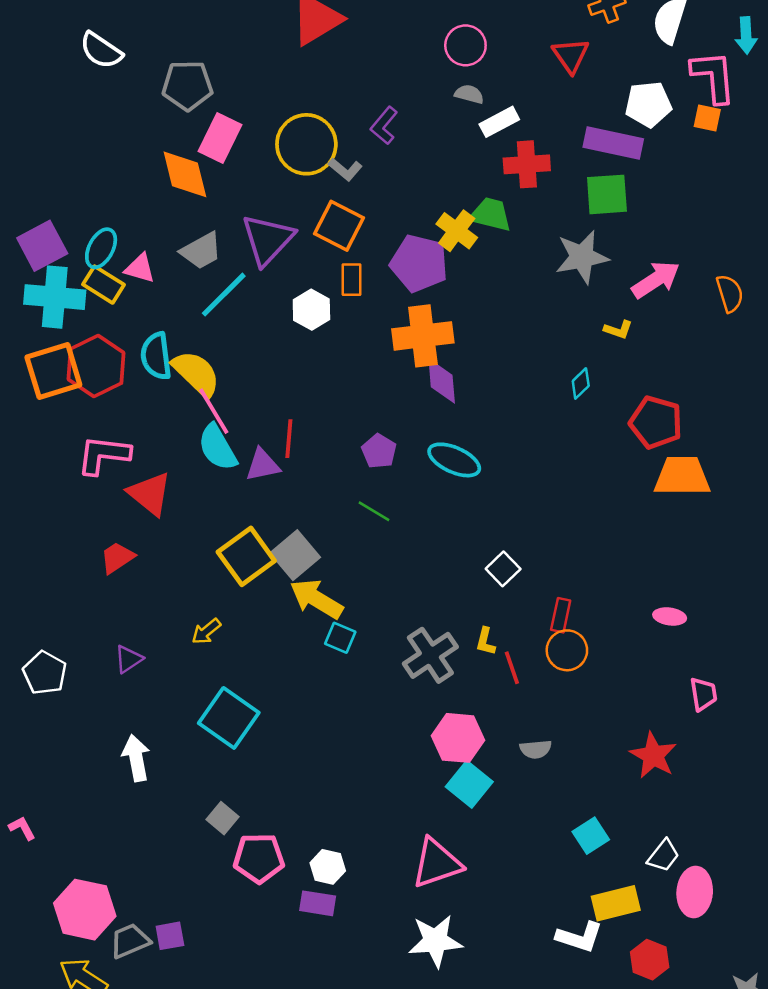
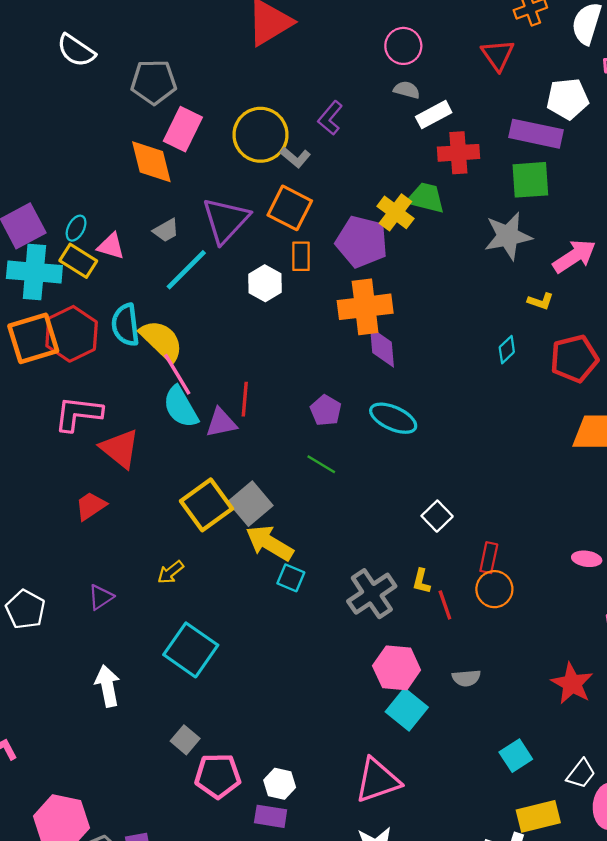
cyan ellipse: (101, 248) -> (76, 228), size x0.7
gray trapezoid: (201, 251) -> (166, 230), size x0.7
red pentagon: (656, 422) -> (574, 359), moved, turned -30

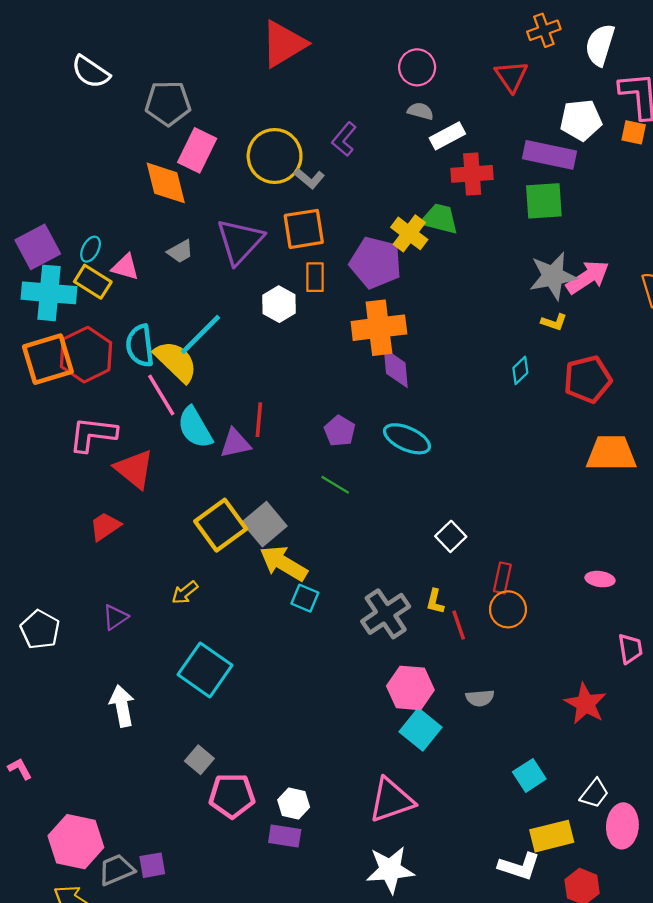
orange square: (290, 208) -> (304, 229), turned -36
gray star: (508, 236) -> (553, 276), moved
cyan line: (186, 270) -> (200, 334), moved
pink line: (177, 374) -> (161, 395), moved

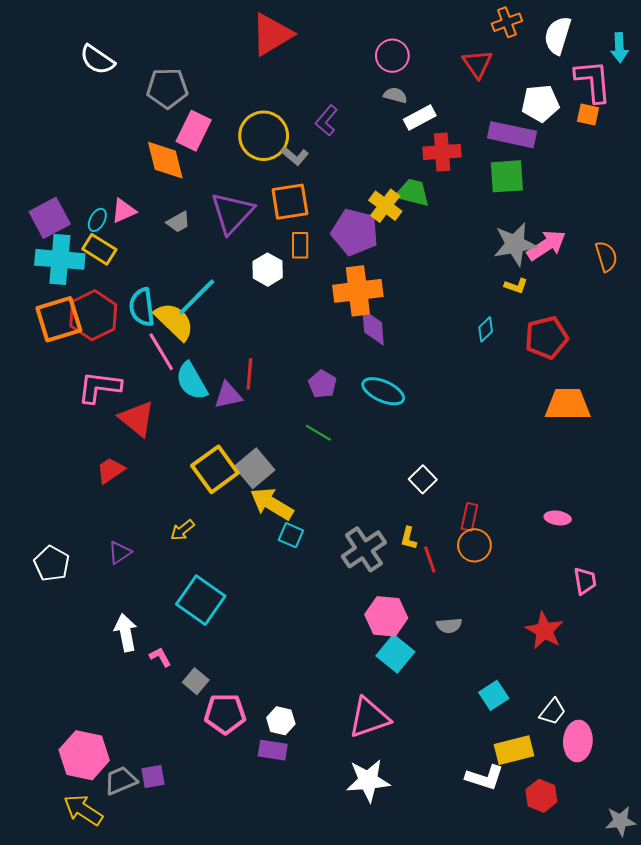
pink triangle: (125, 267) -> (124, 211), moved, turned -40
pink L-shape: (20, 769) -> (160, 657), moved

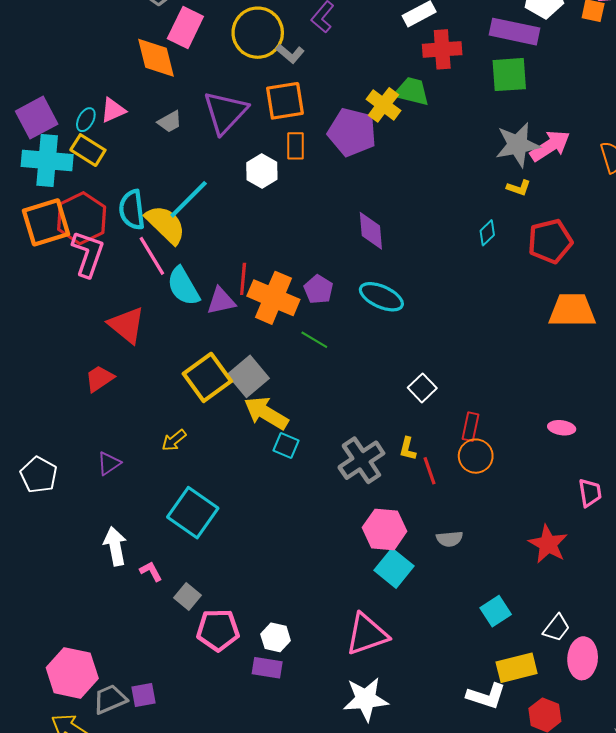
orange cross: (358, 291) -> (273, 298), moved, turned 30
pink L-shape: (99, 387) -> (88, 254), moved, turned 102

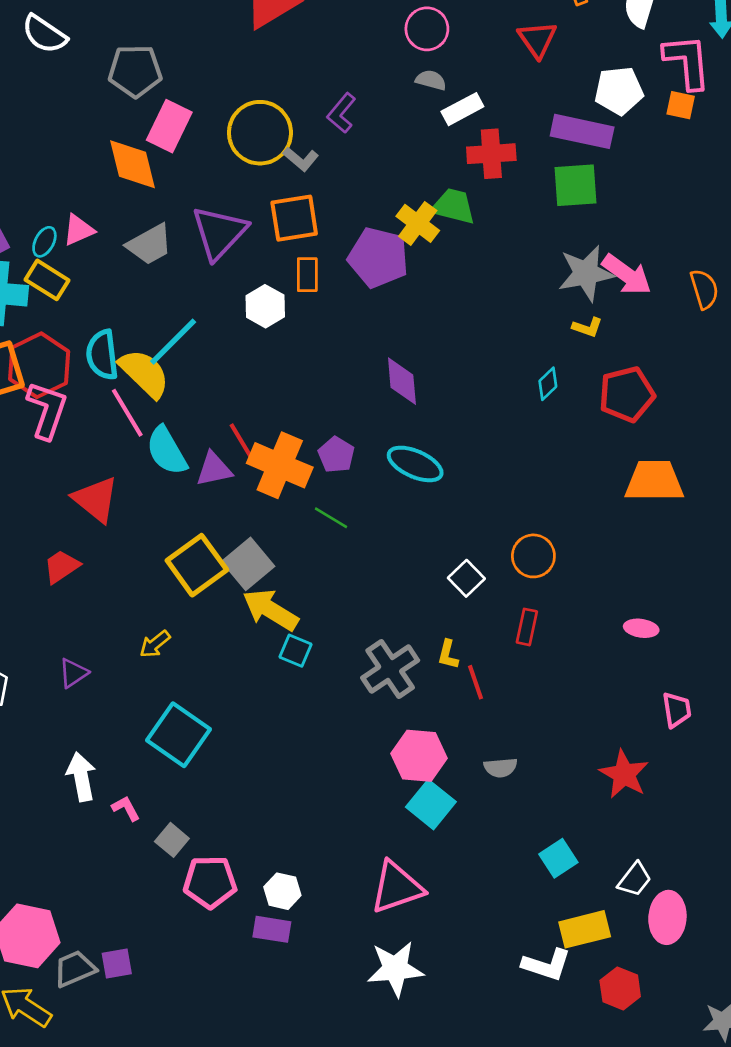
gray trapezoid: (170, 122) -> (150, 244), size x1.5
pink arrow: (550, 146) -> (627, 275), turned 69
red line: (243, 279) -> (242, 442), turned -36
orange circle: (476, 456) -> (533, 556), moved

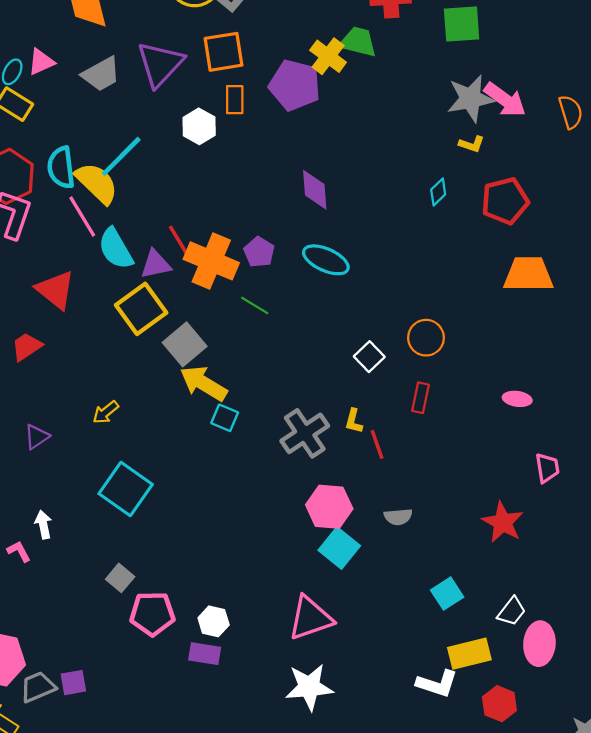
yellow square: (197, 565) -> (141, 309), moved
white arrow: (81, 777) -> (43, 525), size x0.7
pink L-shape: (126, 808) -> (19, 551), moved

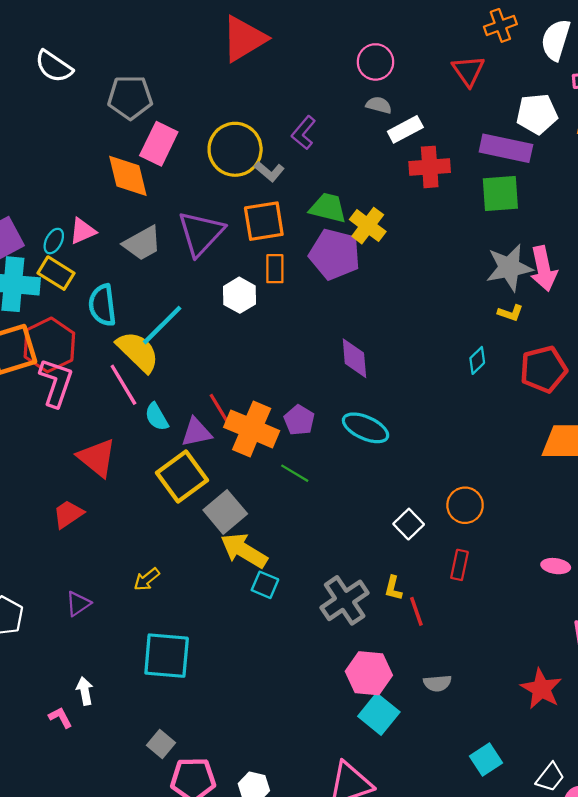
green trapezoid: (358, 42) -> (328, 208), moved
pink arrow: (505, 100) -> (544, 269), turned 42
cyan semicircle: (61, 168) -> (102, 305), moved
cyan semicircle: (116, 249) -> (157, 417), size x0.7
cyan square: (126, 489) -> (167, 656), turned -30

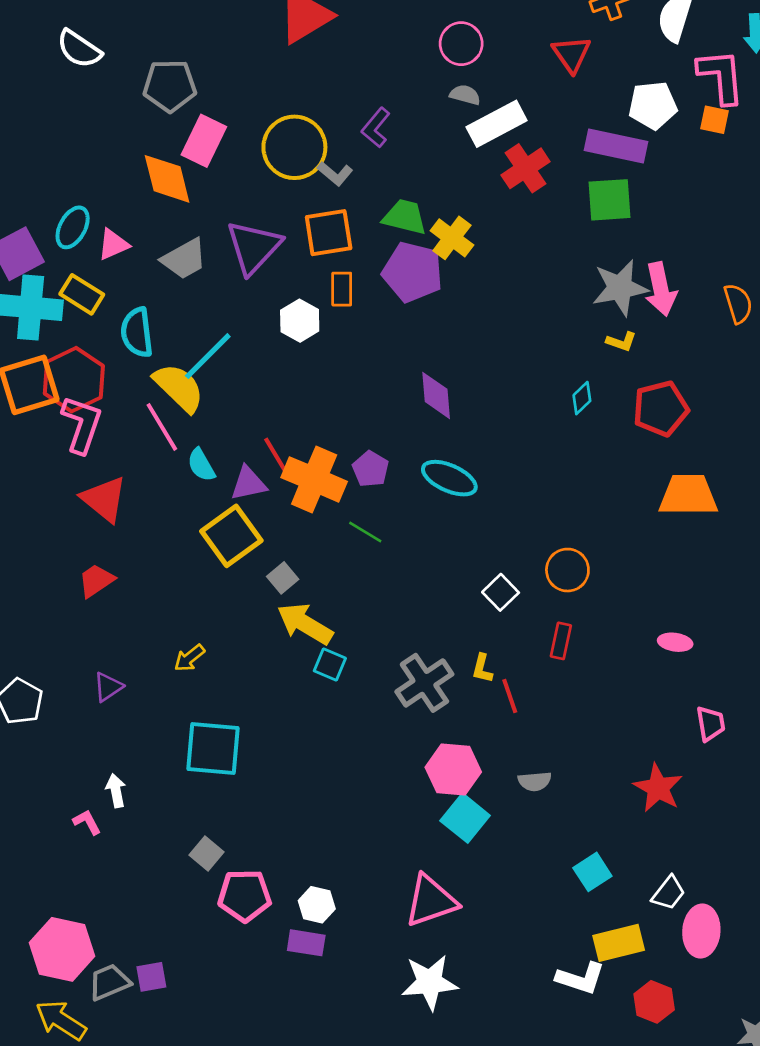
white rectangle: (405, 129) -> (497, 124), size x1.4
red cross: (430, 167) -> (525, 168), turned -30
cyan ellipse: (54, 241) -> (73, 227), moved, size x1.4
red triangle: (97, 458) -> (104, 499), moved
gray square: (225, 512) -> (283, 578), size x0.6

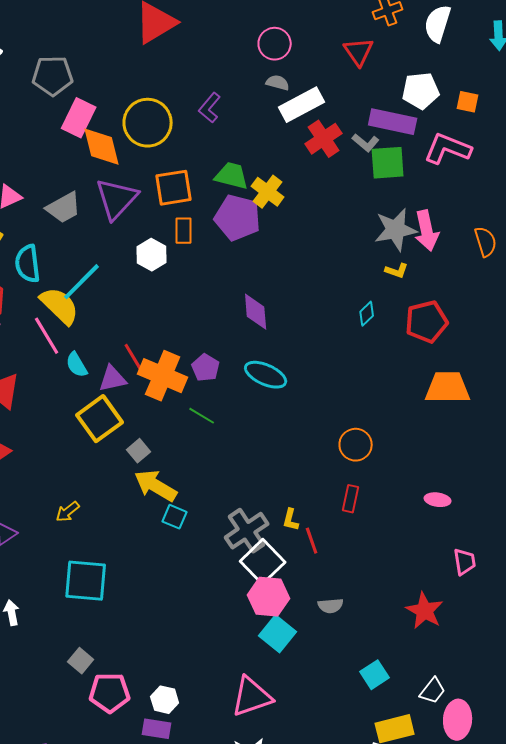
pink L-shape: (721, 76) -> (448, 149), moved, turned -63
gray L-shape: (335, 174) -> (366, 143), moved
orange diamond: (167, 179) -> (102, 147), moved
white square: (501, 592) -> (263, 562), moved, size x1.6

